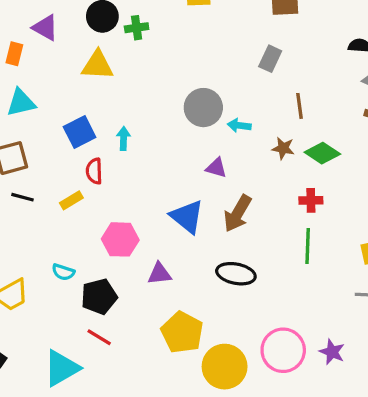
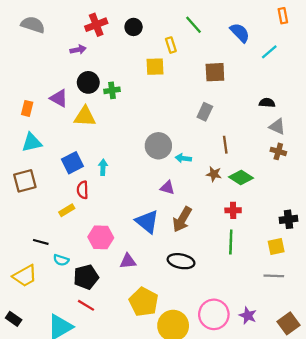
purple triangle: (45, 28) -> (59, 98), moved
black line: (23, 197) -> (41, 242), moved

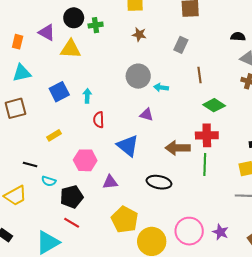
brown star: (214, 174) -> (139, 34), moved
red semicircle: (83, 190) -> (99, 120), moved
red cross: (233, 210) -> (207, 135), size x1.5
brown arrow: (182, 219) -> (178, 148), moved, turned 60

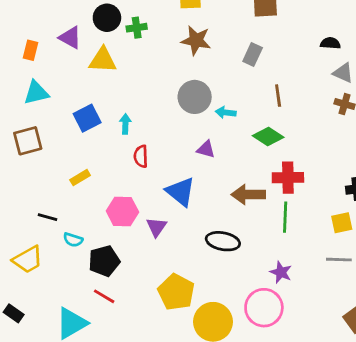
brown star: (139, 34) -> (196, 40), size x1.5
green diamond: (214, 105) -> (268, 137), moved
purple triangle: (110, 182) -> (156, 227), moved, turned -49
purple star: (220, 232) -> (281, 272), moved

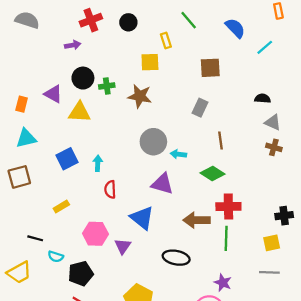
brown star: (196, 40) -> (140, 96), moved
purple triangle: (206, 149) -> (162, 184), size x1.5

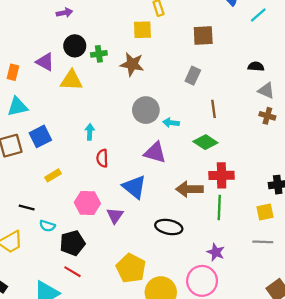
blue square: (67, 159) -> (40, 136), moved

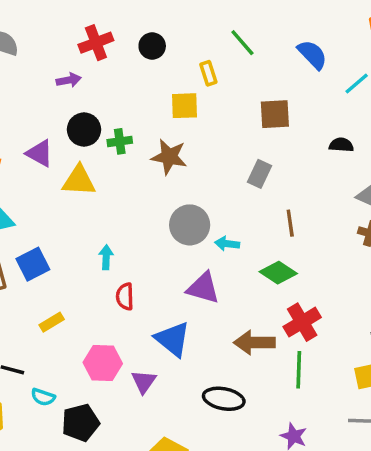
black semicircle: (256, 67) -> (341, 145), moved
red cross: (222, 175) -> (302, 322), turned -30

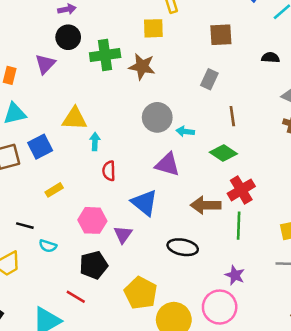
black circle: (84, 130) -> (68, 37), moved
green cross: (120, 141) -> (105, 55), size x1.6
purple triangle: (40, 153) -> (45, 64), turned 45
yellow triangle: (79, 181) -> (75, 119), moved
black pentagon: (81, 423) -> (94, 265), moved

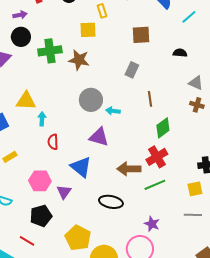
green diamond: (223, 153) -> (163, 128), moved, turned -70
green line: (239, 226) -> (155, 185), turned 65

